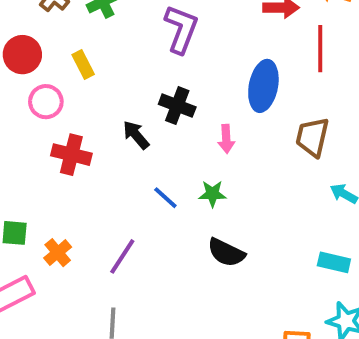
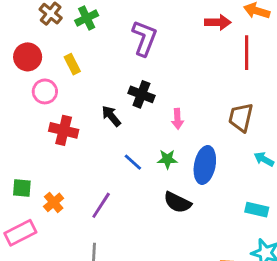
blue ellipse: (263, 86) -> (205, 165), moved

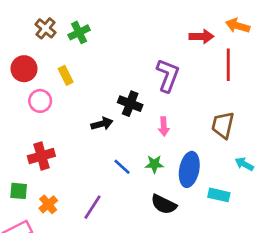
purple L-shape: (144, 38) -> (168, 75), moved
black arrow: (111, 116) -> (102, 124), turned 115
red cross: (64, 130) -> (41, 156), moved, turned -30
cyan rectangle: (257, 210) -> (219, 195), moved

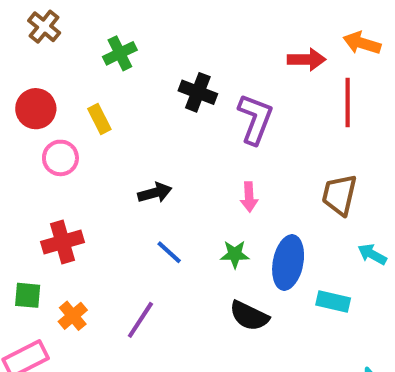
brown cross: (46, 28) -> (44, 27), moved
black cross: (130, 104) -> (198, 92), moved
blue line: (122, 167) -> (169, 252), moved

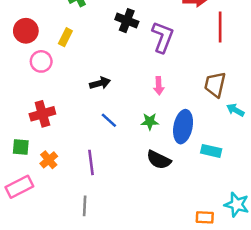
yellow rectangle: (99, 119) -> (65, 37), turned 54
cyan arrow: (372, 254) -> (235, 110), moved
purple line: (140, 320) -> (91, 162), turned -40

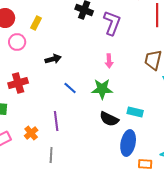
black arrow: (100, 83) -> (53, 59), moved
green star: (150, 122) -> (102, 89), size x1.5
blue ellipse: (183, 127) -> (128, 143), moved
cyan rectangle: (211, 151) -> (135, 112), moved
orange cross: (49, 160) -> (31, 133), moved

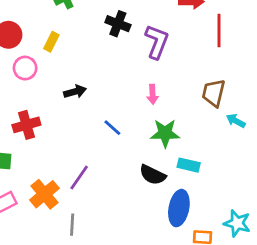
blue line: (70, 88) -> (112, 128), moved
green star: (102, 89) -> (165, 133), moved
purple line: (56, 121) -> (79, 178), turned 42
orange cross: (31, 133) -> (44, 194), size x1.5

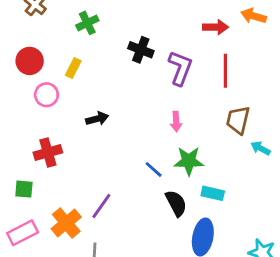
red line: (219, 31) -> (225, 71), moved
blue line: (112, 128) -> (154, 169), moved
black semicircle: (153, 175) -> (176, 203), turned -144

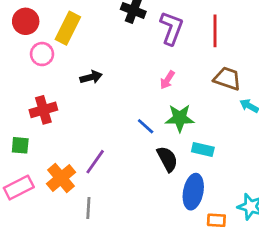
yellow rectangle: (73, 68) -> (68, 28), size x1.6
brown trapezoid: (238, 120) -> (227, 79), turned 96
pink arrow: (176, 122) -> (167, 80), turned 36

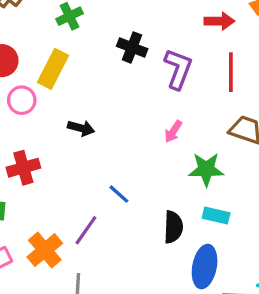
black arrow: (91, 77) -> (81, 128), turned 30
green star: (180, 118) -> (206, 169), moved
blue line: (146, 126) -> (119, 194), moved
black semicircle: (167, 159) -> (173, 227), turned 30

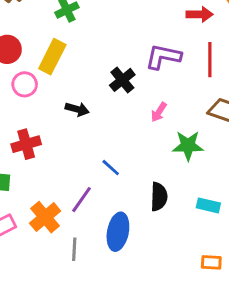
black cross: (132, 47) -> (122, 80), moved, turned 30
purple L-shape: (178, 69) -> (163, 57), turned -99
cyan rectangle: (216, 215) -> (208, 205), moved
blue ellipse: (205, 267) -> (118, 232), moved

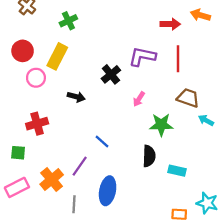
black semicircle: (159, 197) -> (149, 156), moved

